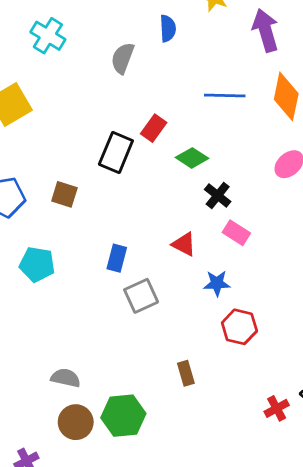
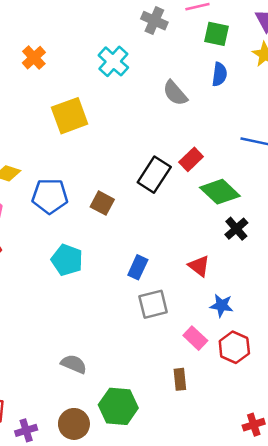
gray semicircle: (123, 58) -> (175, 93), turned -72
green diamond: (192, 158) -> (220, 192), size x1.4
pink rectangle: (236, 233) -> (195, 338), moved
brown circle: (76, 422) -> (74, 424), moved

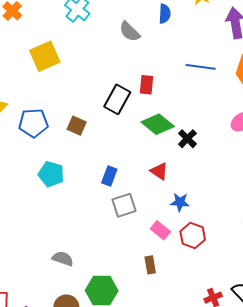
red rectangle: (191, 159) -> (146, 85), turned -36
green diamond: (220, 192) -> (158, 124), moved

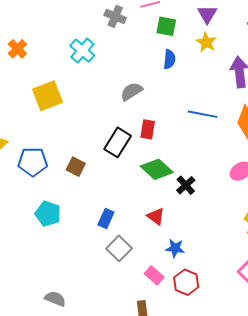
gray semicircle: (130, 32) -> (131, 91), moved, turned 100
gray square: (124, 205) -> (119, 248), turned -30

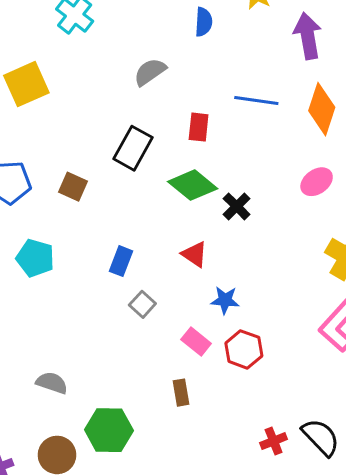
red rectangle: (148, 129) -> (199, 127), moved
gray square: (119, 248) -> (142, 304), size x0.7

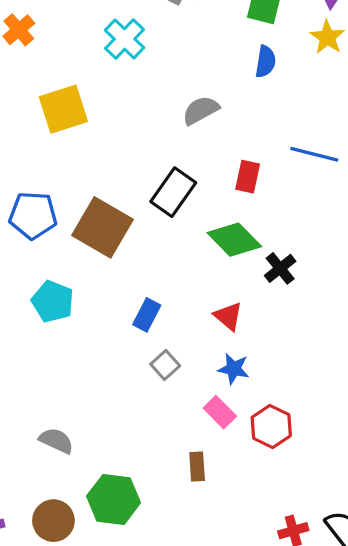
brown square: (73, 187) -> (103, 227), size x1.8
blue star: (225, 300) -> (234, 369), moved

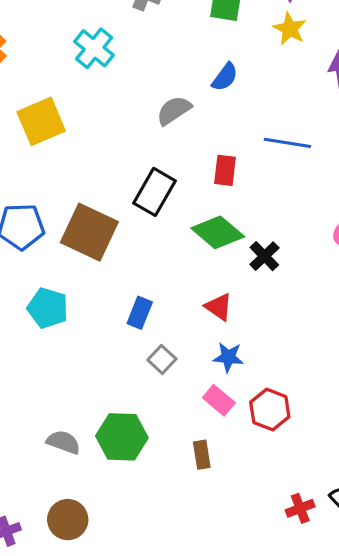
blue semicircle: (266, 62) -> (225, 77), moved, turned 32
green hexagon: (114, 499) -> (122, 437), moved

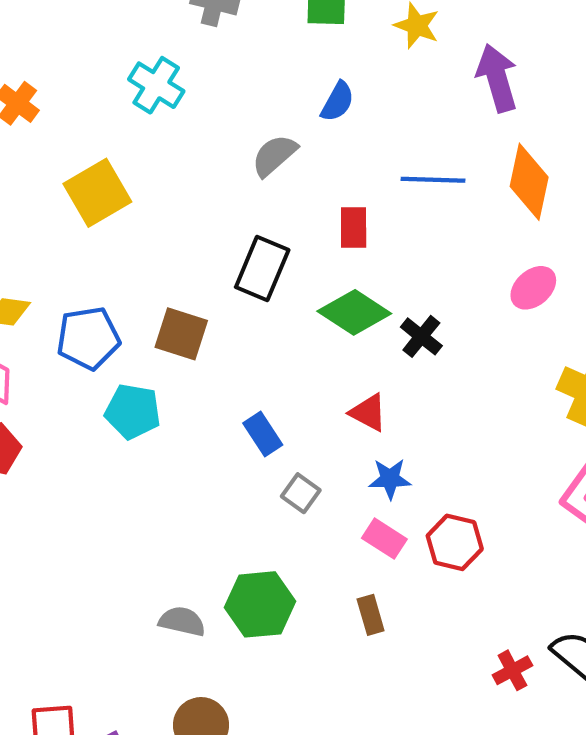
brown square: (89, 232) -> (181, 334), size x0.7
cyan pentagon: (48, 308) -> (133, 411), moved
blue rectangle: (140, 313) -> (263, 434), turned -48

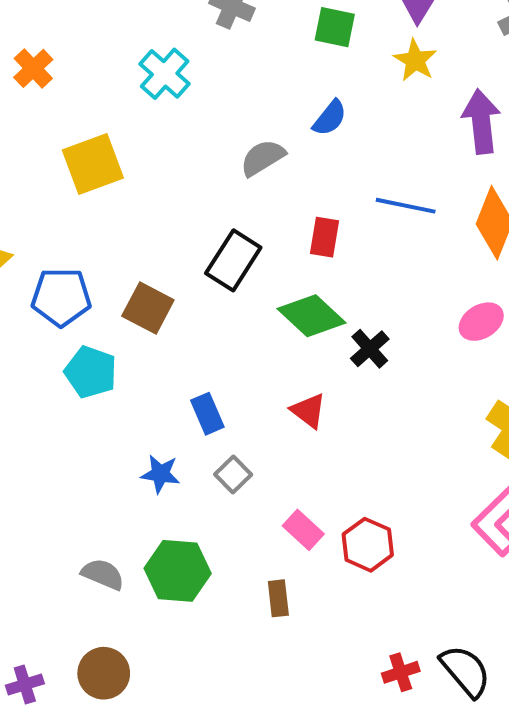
blue star: (390, 479) -> (160, 474), moved

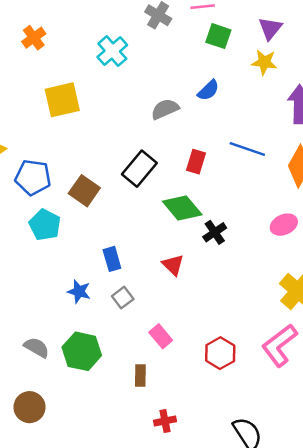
yellow star: (415, 60) -> (264, 62), turned -30
red hexagon: (368, 545) -> (220, 353), moved
red cross: (401, 672) -> (165, 421), moved

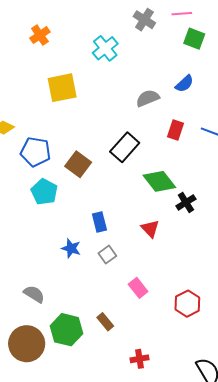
red rectangle: (196, 162) -> (175, 130), moved
green hexagon: (82, 351) -> (66, 330), moved
brown rectangle: (140, 375) -> (105, 322), moved, turned -42
brown circle: (30, 407) -> (27, 344), size x1.4

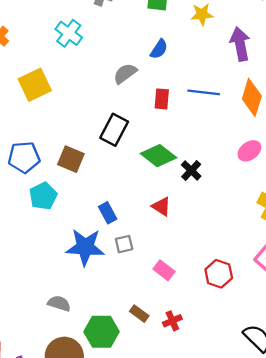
cyan pentagon: (44, 192) -> (43, 196), turned 30
blue star: (71, 248) -> (85, 247), size x1.8
gray square: (107, 255) -> (124, 244), turned 36
red cross: (139, 359) -> (172, 321), moved

